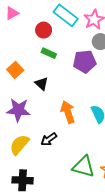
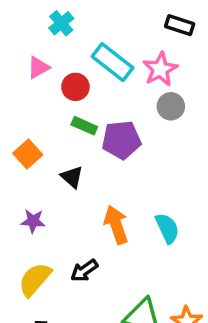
pink triangle: (12, 13) -> (38, 67), moved
purple pentagon: (85, 62) -> (121, 140), moved
purple star: (18, 110) -> (33, 221), size x0.6

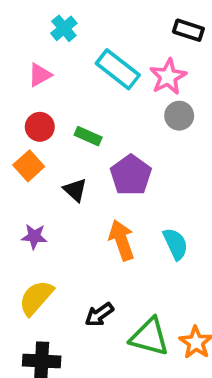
red circle: (75, 87) -> (40, 127), moved
purple pentagon: (121, 140) -> (131, 175), moved, turned -30
black arrow: (84, 271) -> (99, 315), moved

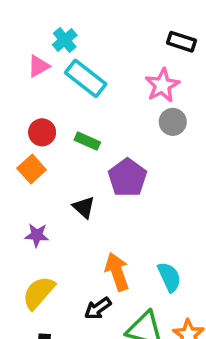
cyan rectangle: (118, 69) -> (86, 78), moved
pink triangle: (40, 75) -> (39, 66), moved
black triangle: (75, 190) -> (84, 207), moved
orange arrow: (122, 240) -> (117, 272), moved
cyan semicircle: (175, 244) -> (169, 277), moved

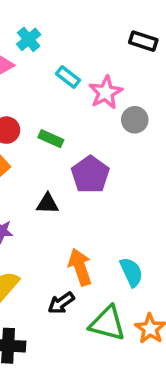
cyan rectangle: (86, 78) -> (68, 77), moved, size x0.6
pink star: (162, 85) -> (106, 92), moved
black triangle: (84, 207) -> (47, 204), turned -40

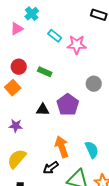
pink star: (106, 92) -> (77, 45), turned 30
gray circle: (135, 120) -> (94, 84), moved
purple pentagon: (90, 175) -> (68, 105), moved

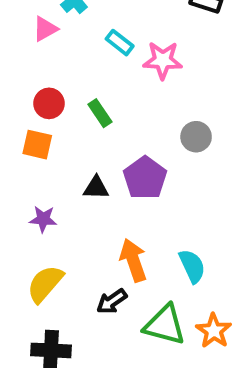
green rectangle: (45, 72) -> (100, 113), turned 32
orange square: (13, 88) -> (37, 145), turned -35

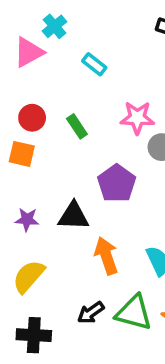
pink triangle: (45, 29) -> (29, 52), size x1.4
pink star: (163, 60) -> (137, 118), moved
black triangle: (96, 188) -> (73, 216), moved, size x1.4
black arrow: (112, 301) -> (91, 313), moved

